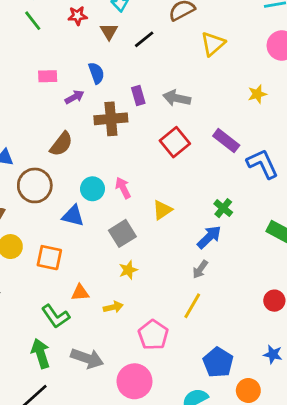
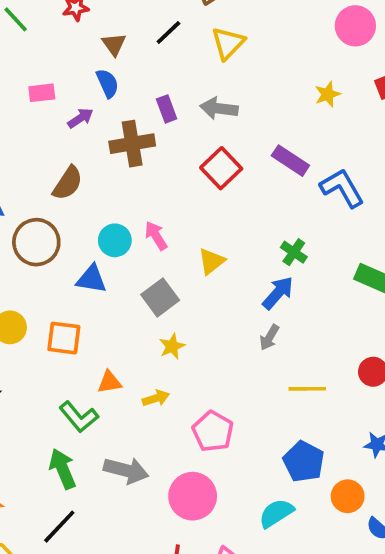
brown triangle: (109, 31) -> (114, 44), moved
yellow triangle: (213, 44) -> (228, 43), moved
yellow line: (192, 306) -> (307, 389), moved, turned 64

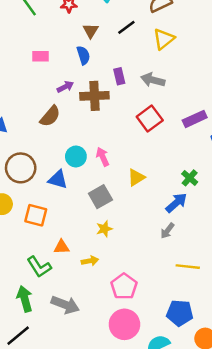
purple arrow: (80, 118) -> (65, 87), moved
purple rectangle: (290, 161) -> (195, 119), turned -65
brown circle: (36, 242) -> (21, 168), moved
blue pentagon: (304, 462) -> (180, 313), turned -30
pink circle: (193, 496) -> (124, 324), moved

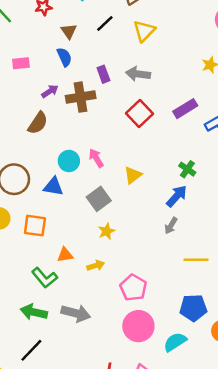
green arrow: (25, 299) -> (34, 312), turned -55

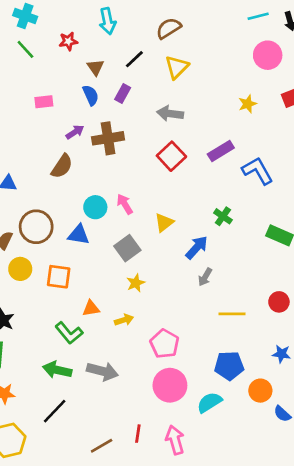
purple rectangle: (103, 74) -> (123, 93), moved, turned 49
blue arrow: (177, 196) -> (197, 248), moved

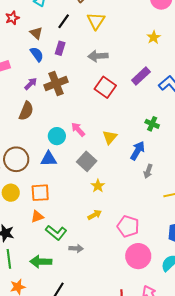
orange triangle: (91, 308) -> (37, 217), moved
green arrow: (57, 370) -> (41, 262), moved
gray arrow: (102, 371) -> (76, 248), moved, size x0.6

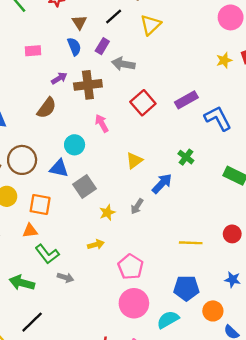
yellow star: (154, 37) -> (224, 60), moved
gray arrow: (98, 56) -> (123, 64), moved
pink arrow: (78, 129) -> (102, 123), moved
gray square: (87, 161) -> (85, 186), moved
gray arrow: (148, 171) -> (137, 206), moved

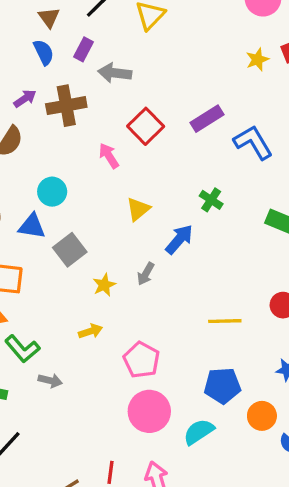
pink arrow: (102, 123) -> (109, 156), moved

